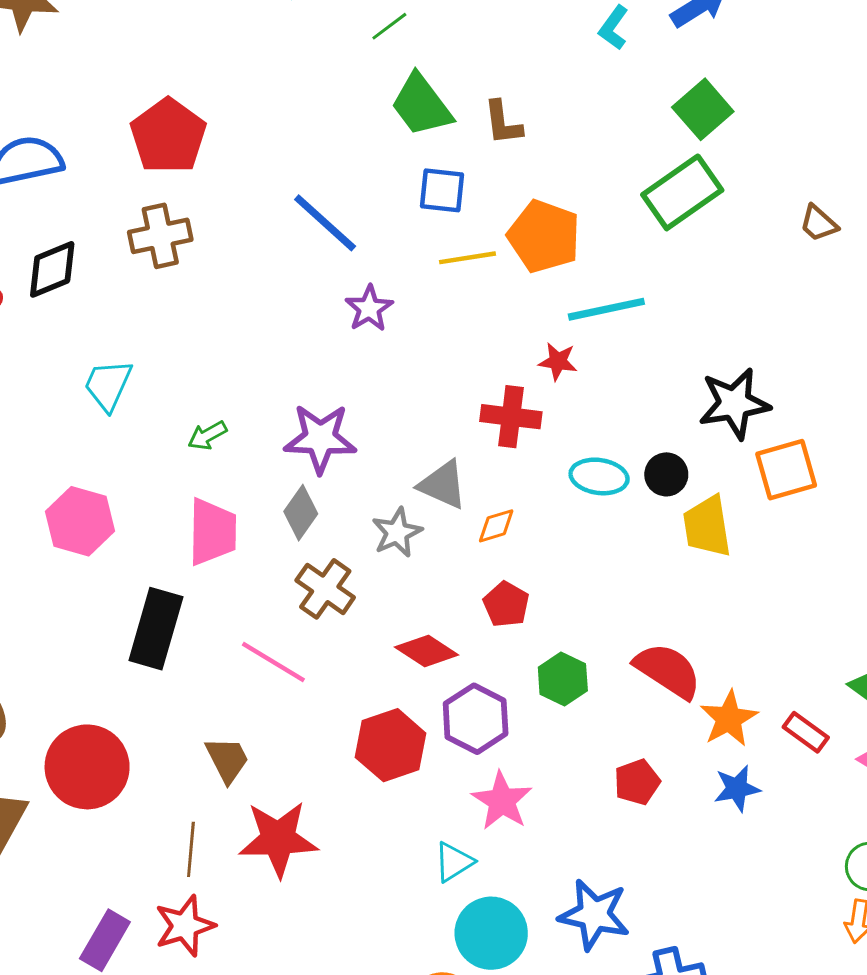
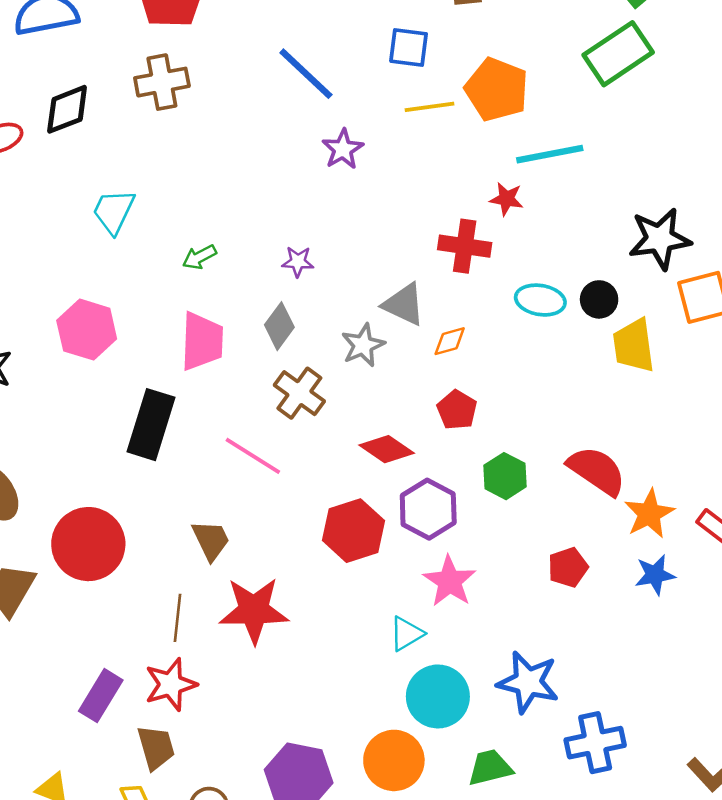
purple star: (320, 438) -> (298, 262), size x0.5

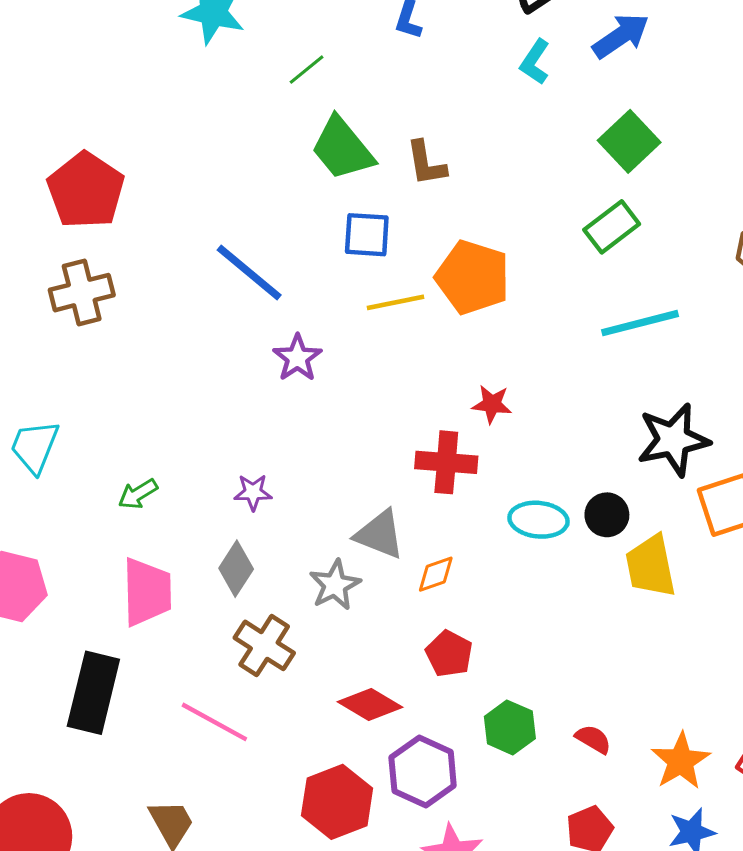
green rectangle: (618, 54) -> (612, 227), size x0.7
cyan line: (550, 154) -> (640, 323), moved
red semicircle: (597, 471) -> (593, 739), moved, size x0.5

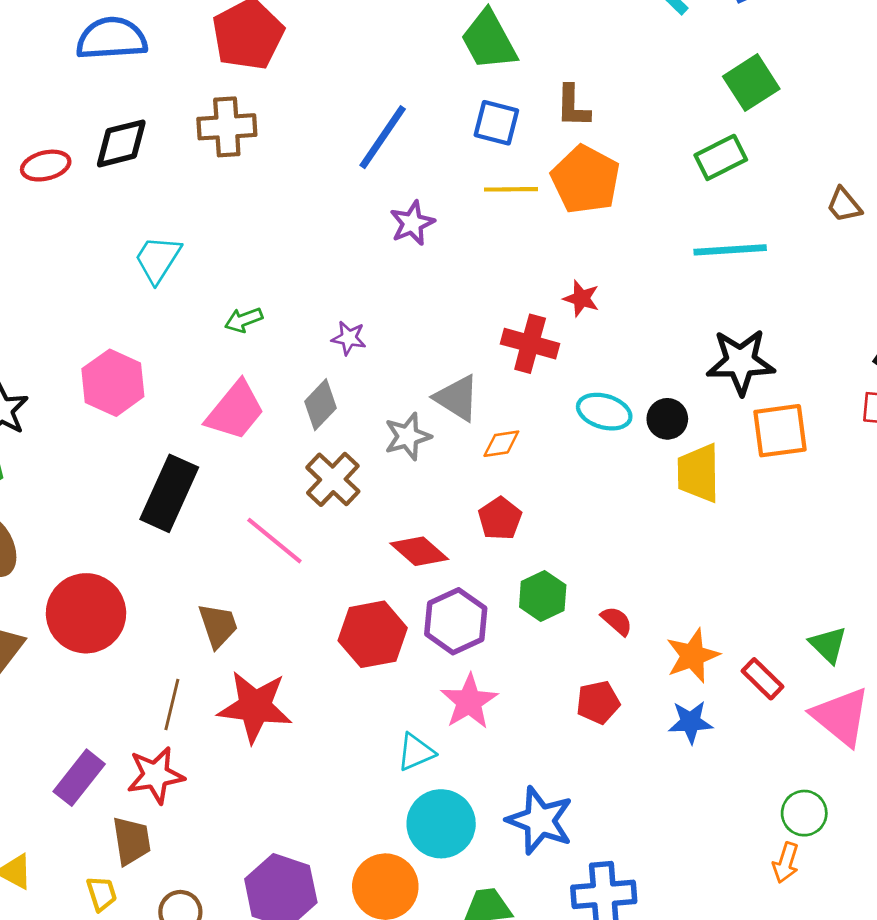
brown L-shape: (426, 163) -> (573, 106), moved
blue line: (249, 273) -> (383, 137), turned 74
pink trapezoid: (147, 592) -> (235, 411), turned 30

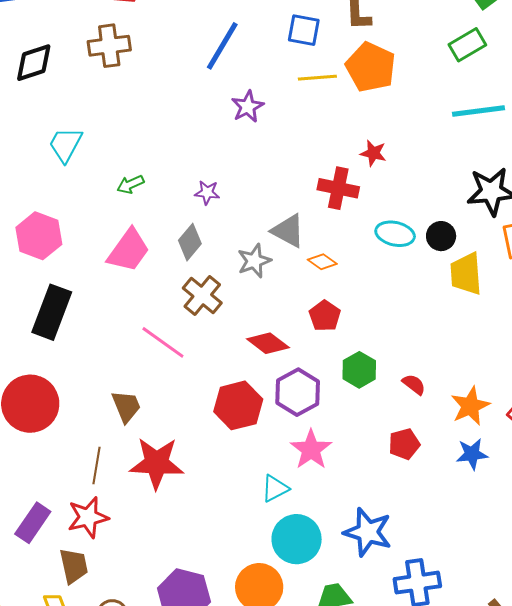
orange diamond: (501, 444) -> (322, 262), turned 48
black rectangle: (169, 493) -> (52, 312), moved

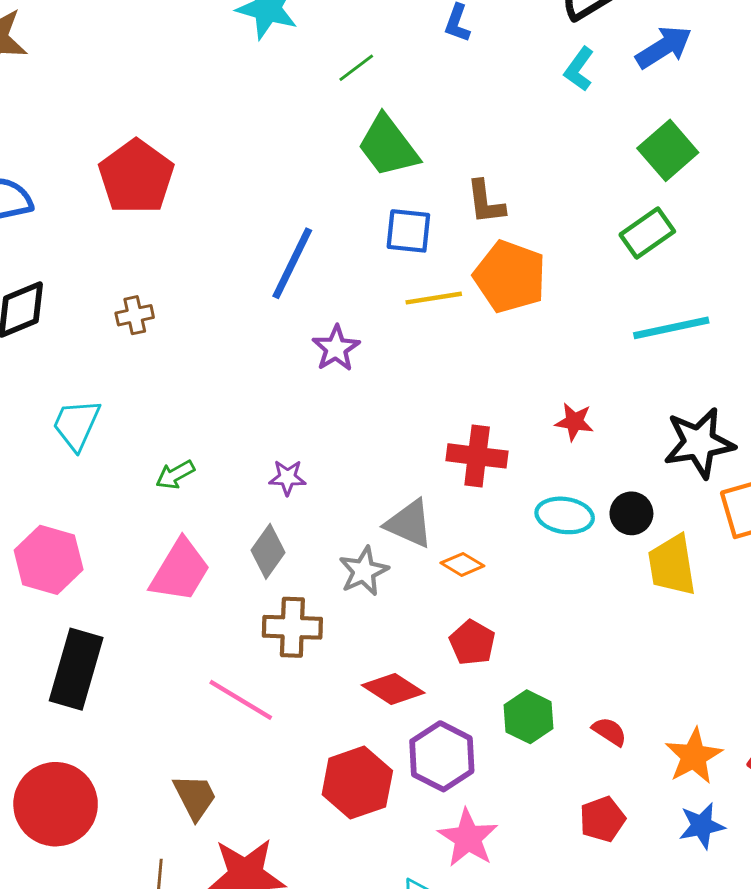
brown cross: (109, 46) -> (135, 315), moved, size x0.6
red star: (373, 153) -> (574, 422), moved
brown cross: (202, 295) -> (292, 627), turned -33

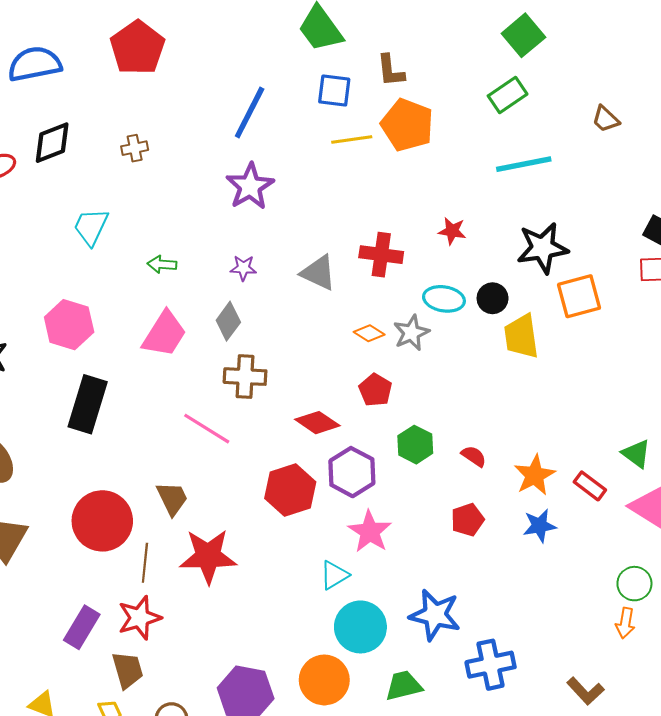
purple star: (336, 348) -> (250, 186), moved, size x1.4
green arrow: (175, 475) -> (162, 264), turned 32
gray triangle: (409, 524) -> (318, 273), moved
gray star: (364, 571) -> (411, 333), moved
red circle: (56, 804) -> (102, 521), moved

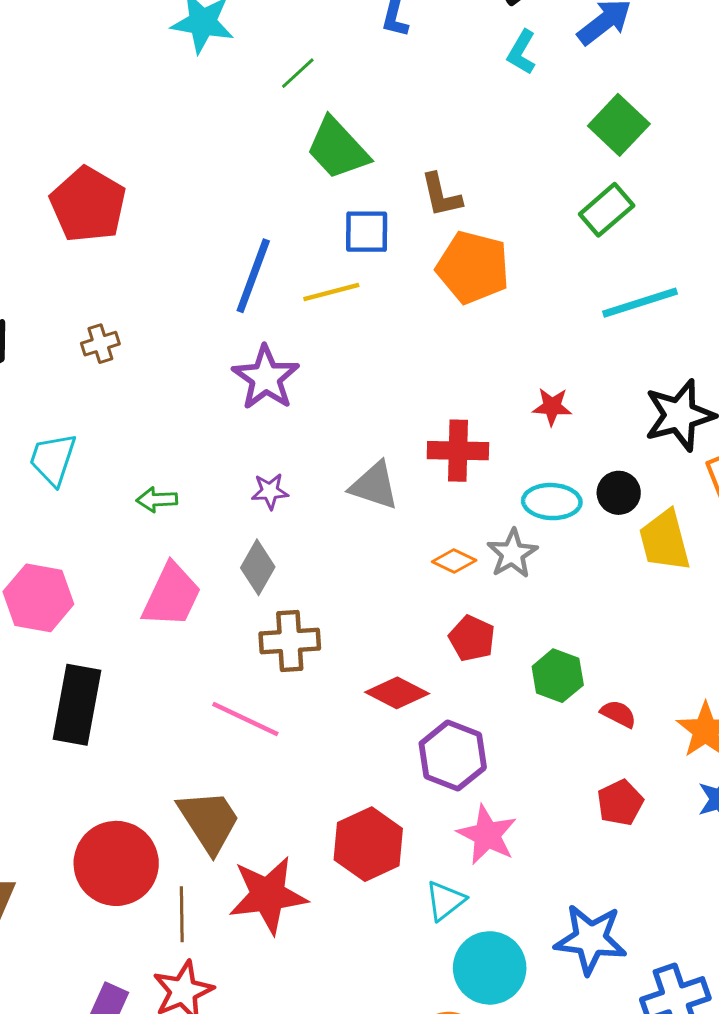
yellow line: (352, 140) -> (331, 292), moved
green hexagon: (415, 445) -> (558, 676), moved
red hexagon: (290, 490) -> (368, 844), moved
brown trapezoid: (172, 498) -> (209, 821), size x1.4

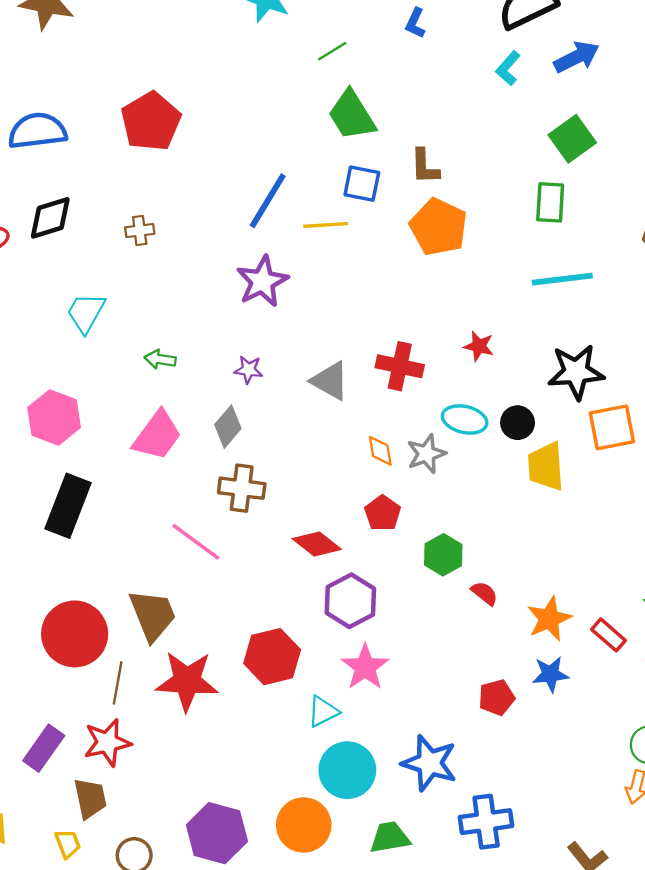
green rectangle: (607, 210) -> (550, 202), turned -57
orange diamond: (454, 561) -> (380, 451), turned 44
red pentagon: (620, 803) -> (497, 697), moved

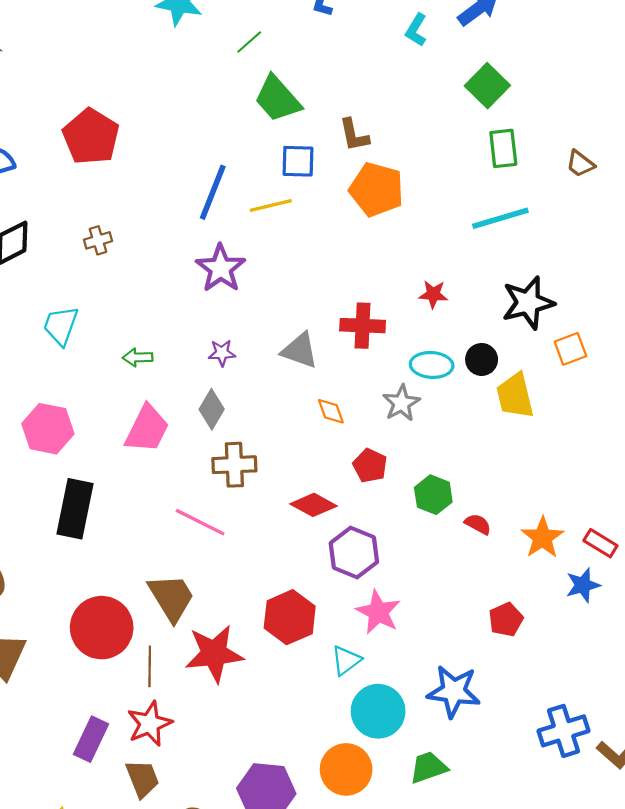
green rectangle: (550, 202) -> (503, 148), moved
orange square: (612, 427) -> (570, 349), size x0.7
orange diamond: (380, 451) -> (331, 411), moved
blue star: (551, 674) -> (583, 585), moved
blue cross: (486, 822) -> (563, 731), moved

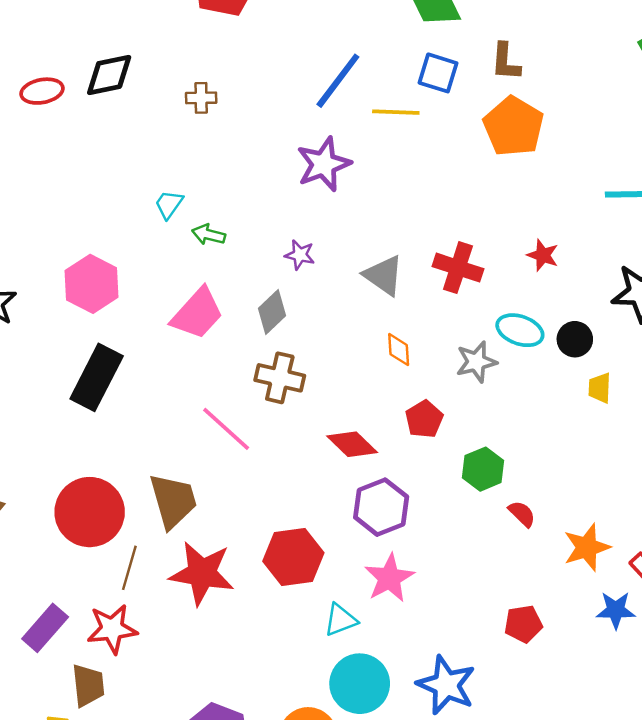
cyan trapezoid: (61, 326) -> (169, 204), moved, size x0.7
yellow trapezoid: (515, 396) -> (600, 388), size x0.6

